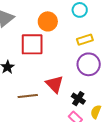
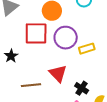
yellow rectangle: (85, 40) -> (87, 49), moved
purple circle: (89, 64) -> (66, 38), moved

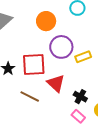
red square: (36, 33) -> (34, 65), moved
brown line: (31, 85) -> (30, 97), turned 36

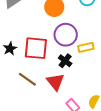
red triangle: (56, 83) -> (55, 82), moved
black cross: (80, 97) -> (65, 61), moved

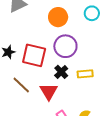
yellow rectangle: (86, 47) -> (85, 74), moved

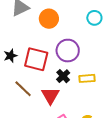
orange circle: (58, 17) -> (49, 19), moved

